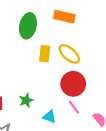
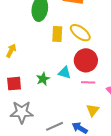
pink line: (74, 107) -> (88, 82), turned -48
cyan triangle: (49, 117) -> (65, 73), moved

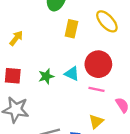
yellow ellipse: (80, 33) -> (107, 21), moved

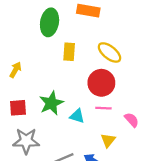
yellow ellipse: (107, 21) -> (110, 52), moved
cyan triangle: (72, 74) -> (77, 116), moved
green star: (46, 76) -> (51, 103), size x1.5

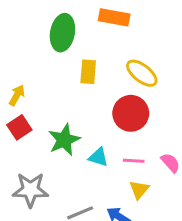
red square: (18, 108) -> (19, 127), moved, turned -30
pink line: (103, 108) -> (134, 161), moved

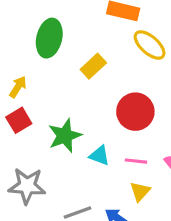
green ellipse: (63, 33) -> (49, 38), moved
yellow rectangle: (88, 72) -> (93, 66), turned 40
yellow ellipse: (142, 73) -> (150, 45), moved

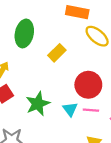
cyan triangle: (99, 156) -> (70, 109), moved, turned 35
pink line: (136, 161) -> (91, 110), moved

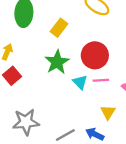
green star: (38, 104) -> (57, 62), moved

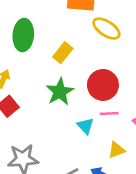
cyan triangle: (80, 82) -> (85, 126), moved
yellow triangle: (108, 112) -> (116, 150), turned 35

